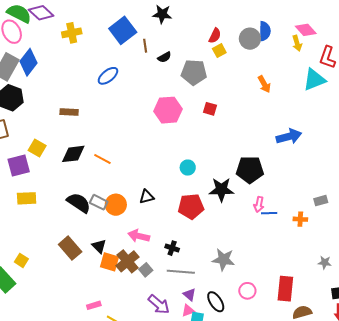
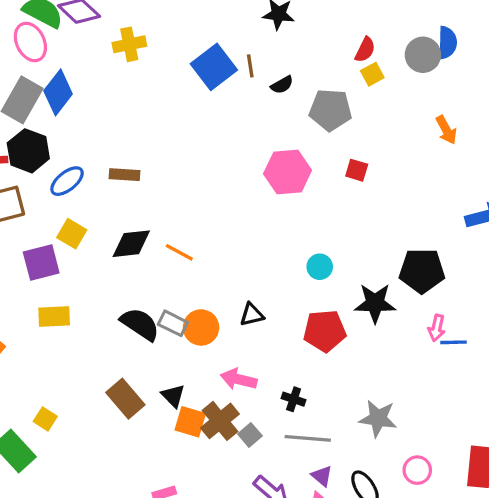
blue square: (123, 30) -> (214, 67), moved
blue ellipse: (108, 76) -> (67, 181), moved

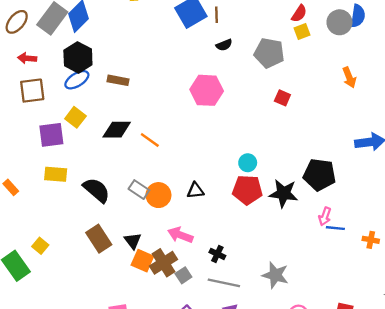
black semicircle: (282, 85) -> (224, 45), moved
black hexagon: (28, 151) -> (78, 57), moved
pink hexagon: (288, 172) -> (207, 90), moved
black semicircle: (140, 324) -> (96, 190), moved
red pentagon: (325, 331) -> (247, 190), moved

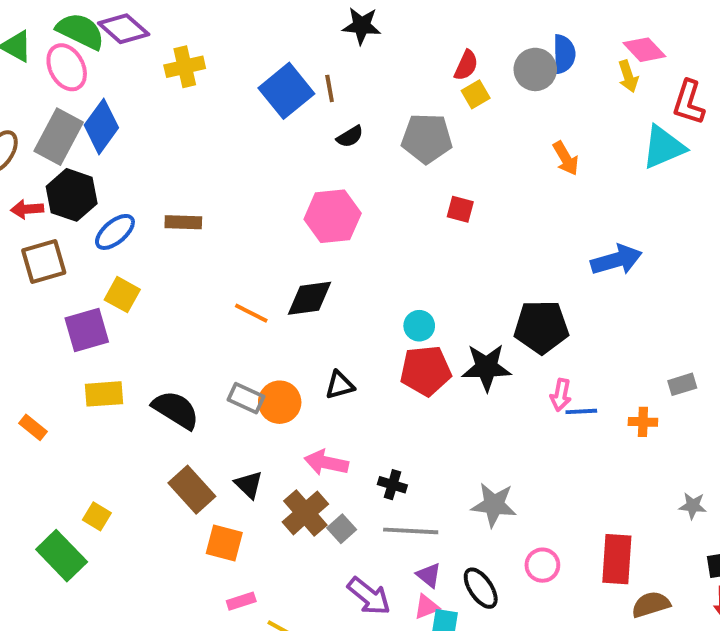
black hexagon: (78, 57) -> (72, 195), moved
black diamond: (117, 130) -> (309, 298), moved
orange square: (142, 261) -> (224, 543), moved

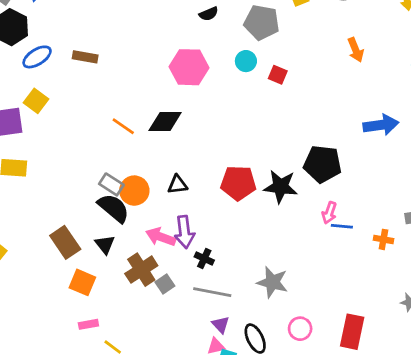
cyan circle: (419, 326) -> (246, 61), moved
black semicircle: (176, 410) -> (114, 208), moved
purple arrow: (369, 596) -> (184, 232), moved, turned 36

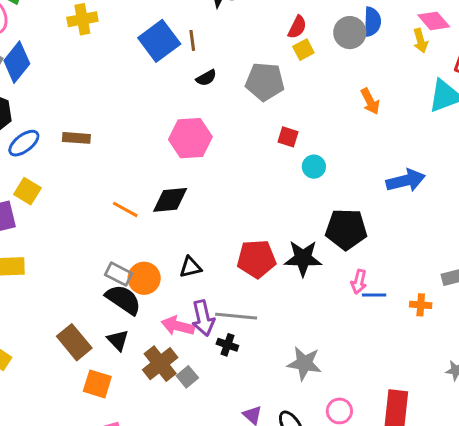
cyan circle: (246, 61) -> (314, 167), moved
gray line: (212, 292) -> (236, 316), moved

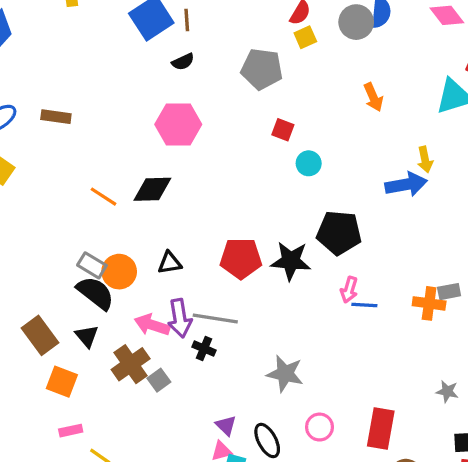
yellow arrow: (420, 41) -> (425, 160), moved
black semicircle: (206, 78) -> (183, 62), moved
orange cross: (421, 305) -> (429, 303), moved, size x1.4

